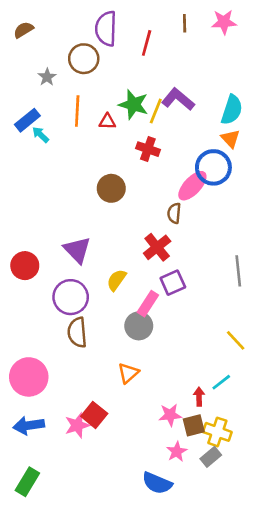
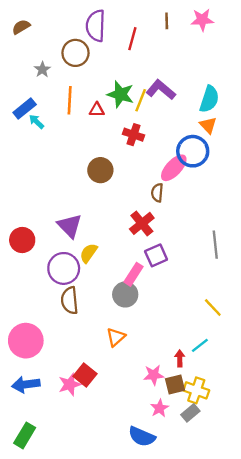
yellow semicircle: (116, 280) -> (89, 253), moved

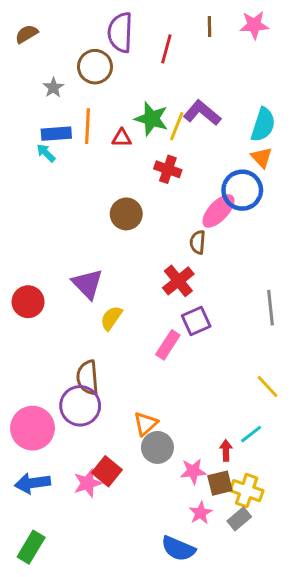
blue rectangle: (25, 109) -> (56, 134), moved, turned 35
purple circle: (64, 268) -> (80, 406), moved
gray circle: (125, 294) -> (157, 447), moved

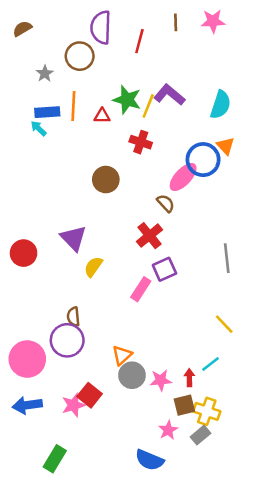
orange triangle: (262, 157) -> (225, 146), moved
brown semicircle: (198, 242) -> (166, 203), turned 132
brown semicircle: (88, 378) -> (73, 317), size x0.7
pink star: (193, 471) -> (161, 380), moved
green rectangle: (31, 547) -> (55, 459), moved

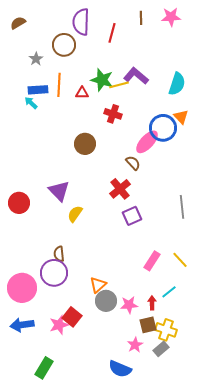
yellow line: (148, 106) -> (119, 85), turned 54
pink rectangle: (141, 289) -> (152, 261), moved

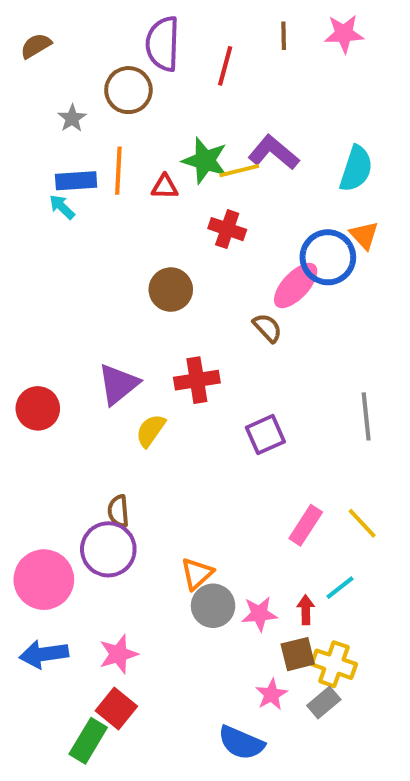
red cross: (120, 189) -> (197, 380), moved, turned 30
purple triangle: (59, 191) -> (118, 384), turned 35
red square: (72, 317) -> (116, 709), moved

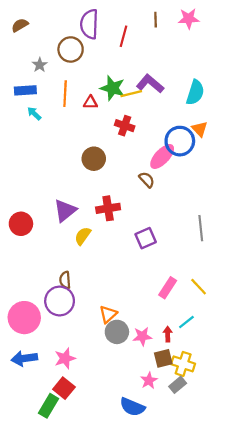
blue rectangle: (76, 181) -> (25, 90), moved

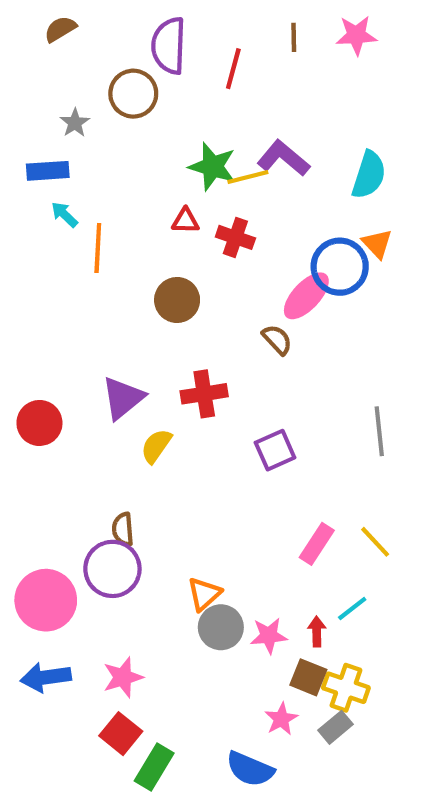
brown semicircle: (20, 25) -> (60, 29), moved
orange line: (65, 94) -> (98, 248), moved
red triangle: (90, 102) -> (185, 221), moved
brown square: (163, 358) -> (308, 677), turned 36
green rectangle: (49, 406) -> (154, 767), moved

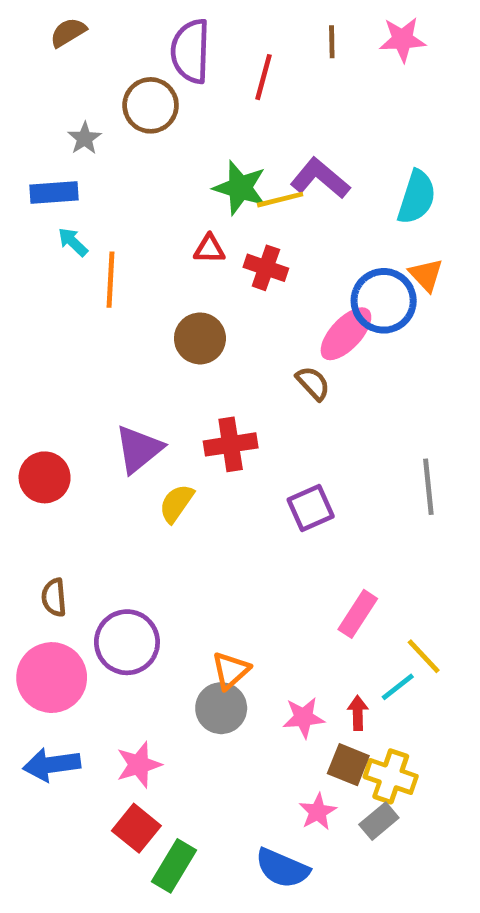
brown semicircle: (123, 529) -> (54, 597), moved
yellow line: (375, 542) -> (424, 656), moved
gray circle: (221, 627) -> (221, 708), moved

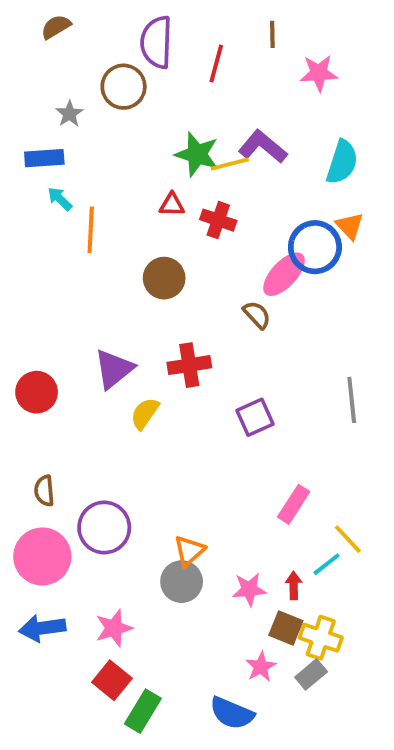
pink star: (402, 39) -> (319, 73), moved

